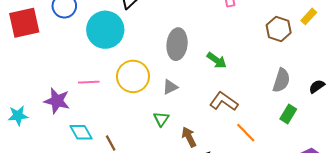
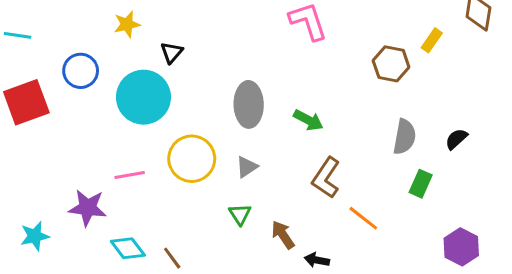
brown L-shape: (224, 101) -> (326, 178), turned -84

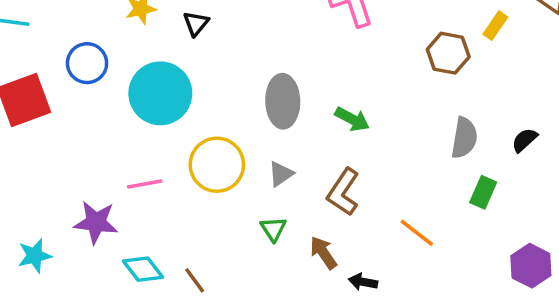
black triangle: (172, 52) -> (196, 23), moved
brown L-shape: (326, 178) -> (343, 192), moved

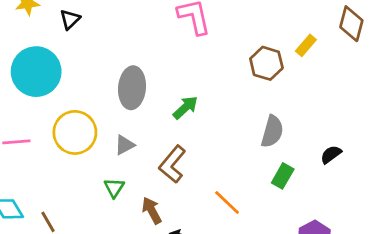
green arrow: (352, 119) -> (185, 108), turned -76
black semicircle: (525, 140) -> (331, 154), moved

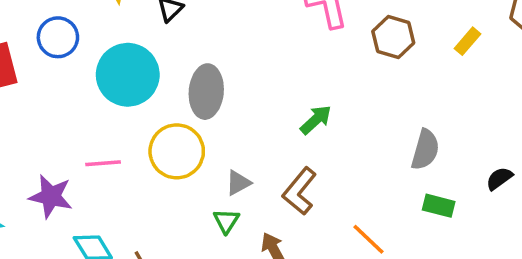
brown hexagon: (266, 63) -> (393, 37), moved
gray ellipse: (132, 88) -> (206, 92), moved
gray triangle: (125, 145) -> (238, 183), moved
green rectangle: (283, 176) -> (439, 206), turned 75

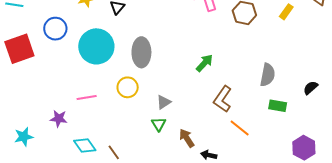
yellow circle: (177, 151) -> (128, 87), size x0.7
brown L-shape: (300, 191) -> (223, 99), moved
purple star: (51, 196) -> (59, 119), size x0.7

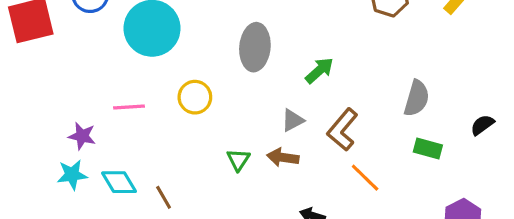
gray ellipse: (141, 52) -> (255, 47), moved
gray triangle: (164, 102) -> (293, 120), moved
cyan star: (24, 137) -> (72, 175), moved
brown arrow: (187, 138) -> (283, 157), moved, turned -54

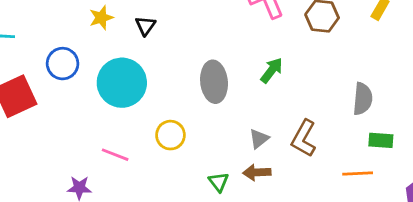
green arrow: (319, 70) -> (272, 70), moved
pink line: (129, 107) -> (115, 155), turned 36
orange line: (365, 178) -> (358, 173), moved, turned -36

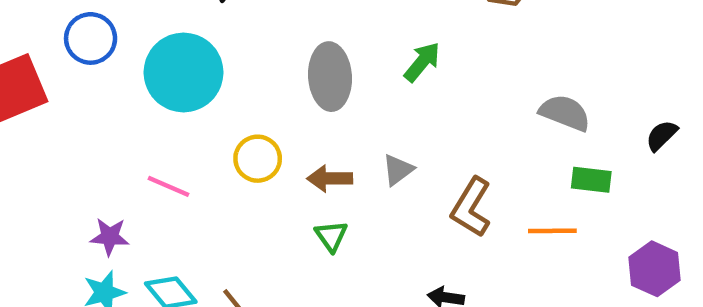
gray semicircle: (363, 99) -> (565, 113), turned -76
brown L-shape: (304, 138) -> (471, 207), moved
brown arrow: (257, 172) -> (330, 178), moved

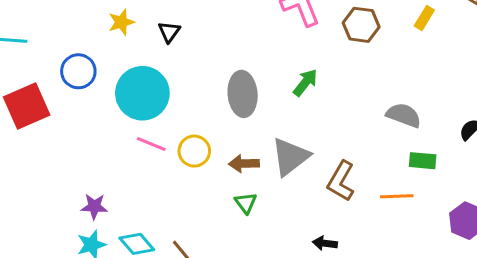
gray triangle: (398, 170) -> (290, 157), size x1.8
pink line: (169, 186) -> (151, 144), moved

